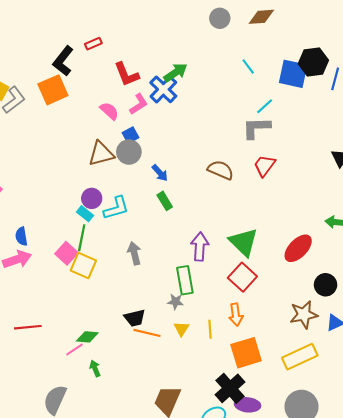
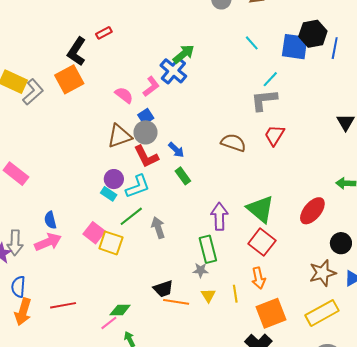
red L-shape: (127, 74) -> (146, 156), moved
green line: (82, 238) -> (131, 216), moved, turned 45

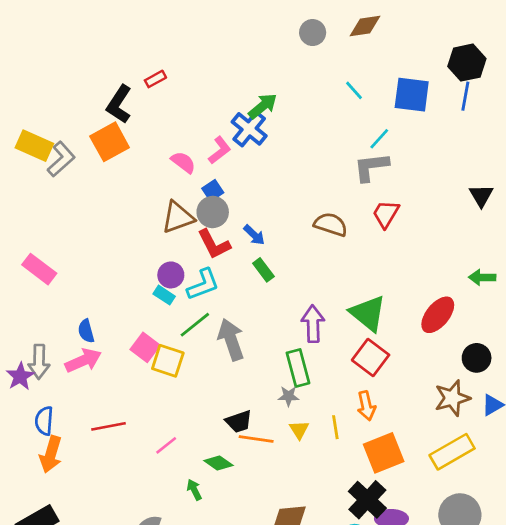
black hexagon: (313, 34) -> (467, 63), moved
gray arrow: (158, 228) -> (231, 340), size x1.4
red line: (63, 305) -> (109, 426), moved
green diamond: (120, 310) -> (218, 463), moved, turned 35
pink line: (109, 323) -> (166, 445), moved

